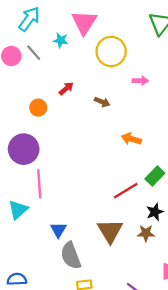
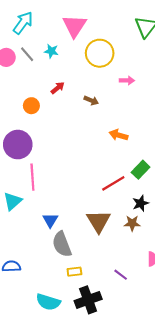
cyan star: (61, 40) -> (51, 51), moved

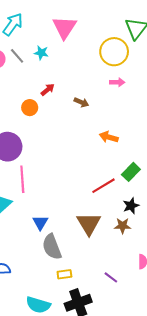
yellow circle: (100, 53) -> (114, 52), moved
orange circle: (31, 106) -> (30, 108), moved

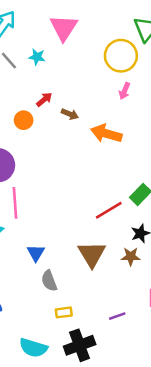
pink arrow: (117, 82) -> (125, 91), turned 112
brown arrow: (81, 102) -> (70, 114), moved
orange arrow: (109, 137) -> (106, 134), moved, size x1.4
gray semicircle: (52, 247) -> (49, 281), size x0.7
purple line: (111, 277) -> (117, 316), turned -56

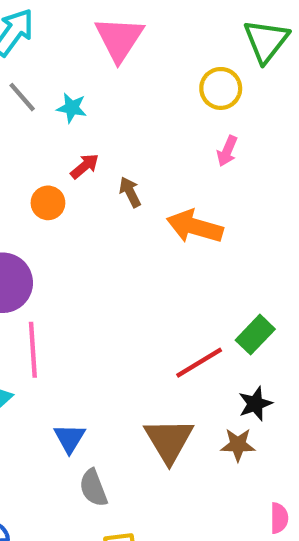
yellow circle: (121, 56) -> (221, 88), size x0.7
cyan star: (37, 57) -> (72, 108), moved
brown arrow: (70, 114) -> (130, 192), turned -140

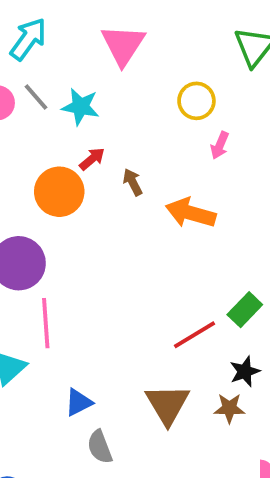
yellow circle: (221, 88) -> (196, 101), moved
cyan star: (72, 108) -> (80, 107), size x1.4
orange circle: (48, 203) -> (59, 192), size x1.6
blue triangle: (70, 438) -> (79, 402), turned 32

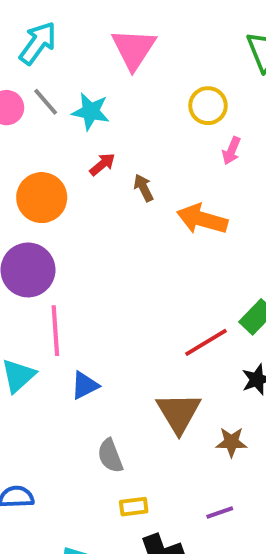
orange circle: (59, 192) -> (42, 198), moved
blue triangle: (79, 402) -> (85, 385), moved
brown star: (229, 408) -> (231, 442), moved

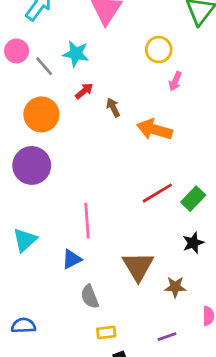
gray line: (46, 102) -> (44, 66), moved
pink line: (55, 331) -> (87, 221), moved
red line: (206, 342) -> (157, 193), moved
blue triangle: (85, 385) -> (72, 259), moved

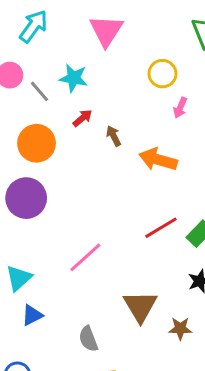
pink line: (87, 221) -> (85, 257), turned 52
blue triangle: (72, 259) -> (32, 315), moved

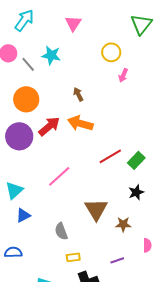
pink triangle: (106, 31) -> (73, 23), size x0.7
red arrow: (82, 118) -> (49, 126), moved, size x1.6
orange arrow: (158, 160) -> (80, 123), moved

